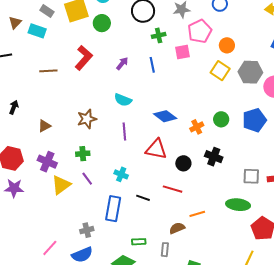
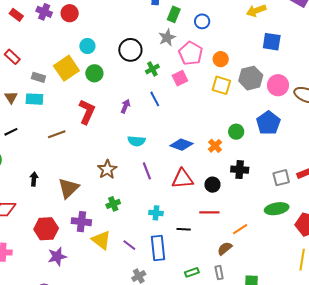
brown triangle: (44, 126) -> (69, 188), size x1.6
purple line: (87, 179) -> (129, 245), moved
yellow triangle: (61, 185) -> (101, 240), turned -30

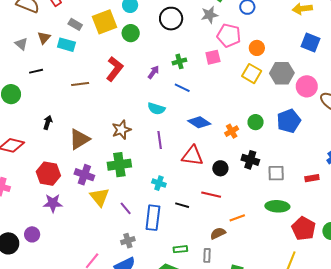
pink pentagon: (191, 53) -> (229, 36), turned -30
green cross: (152, 69) -> (179, 61), moved
blue line: (155, 99) -> (182, 88), moved, turned -49
gray square: (281, 178) -> (276, 173), moved
green cross: (113, 204) -> (119, 165), size x1.6

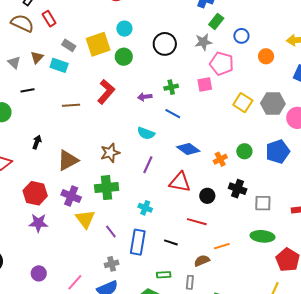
orange circle: (257, 48) -> (266, 56), moved
purple arrow: (153, 72) -> (145, 97), turned -136
purple line: (160, 140) -> (148, 165), turned 30
black line: (182, 205) -> (171, 242), moved
purple circle: (32, 234) -> (39, 273), moved

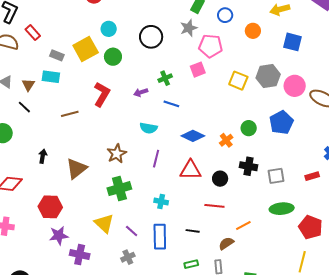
brown triangle: (37, 57) -> (28, 85), moved
black line: (28, 90) -> (24, 107), turned 64
purple cross: (71, 196) -> (80, 255), moved
gray cross: (112, 264) -> (128, 257), moved

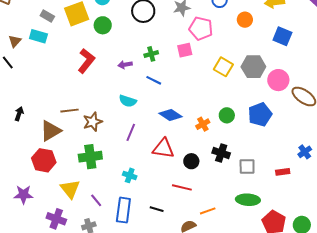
brown line: (70, 114) -> (70, 111), moved
red hexagon: (50, 207) -> (44, 160), moved
purple cross: (80, 255) -> (56, 219), moved

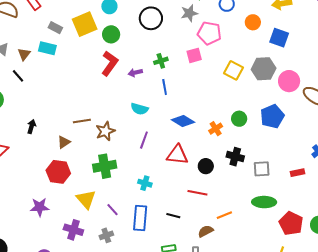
blue square: (282, 36) -> (279, 38), moved
red L-shape: (86, 61) -> (110, 63), moved
blue line: (154, 80) -> (165, 87), turned 56
brown triangle: (51, 131) -> (64, 142), size x0.6

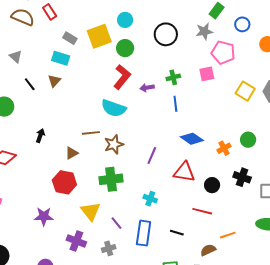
brown triangle: (24, 54) -> (54, 81), moved
cyan semicircle: (139, 109) -> (114, 108), moved, size x1.4

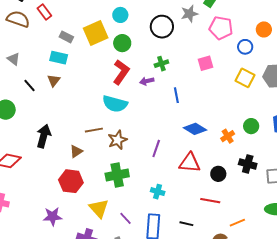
blue circle: (242, 24) -> (245, 47), moved
gray star: (204, 31) -> (189, 14), moved
pink pentagon: (223, 53) -> (221, 28), moved
green cross: (173, 77) -> (161, 64), moved
black arrow: (40, 136) -> (44, 136), size x1.6

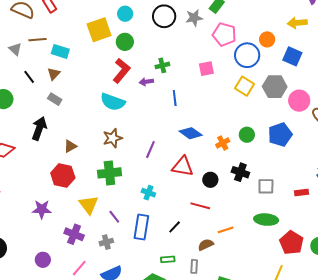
black circle: (162, 27) -> (164, 16), moved
gray rectangle: (66, 37) -> (55, 99), moved
blue circle: (245, 47) -> (247, 55), size x1.6
brown line: (94, 130) -> (38, 40), moved
black line: (186, 224) -> (175, 227), turned -64

